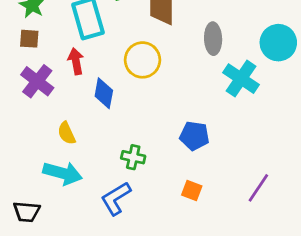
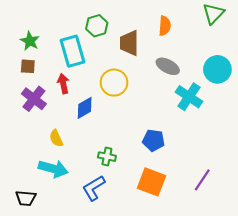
gray ellipse: (213, 39) -> (168, 66), turned -60
blue diamond: (104, 93) -> (85, 108), turned 50
orange square: (192, 190) -> (152, 182), size x1.8

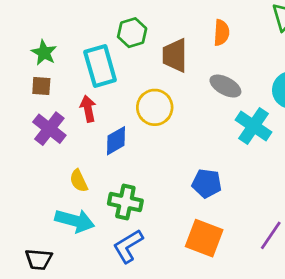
green cross: (107, 157) -> (125, 202), moved, size x1.4

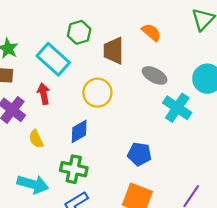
orange semicircle: (221, 33) -> (151, 32), turned -54
cyan rectangle: (100, 66) -> (53, 59), turned -32
blue diamond: (116, 141) -> (79, 131), moved
yellow semicircle: (79, 181) -> (36, 139), moved

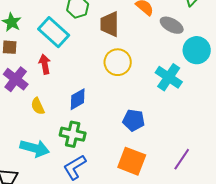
gray ellipse: (155, 75) -> (172, 25), moved
yellow circle: (97, 93) -> (118, 62), moved

